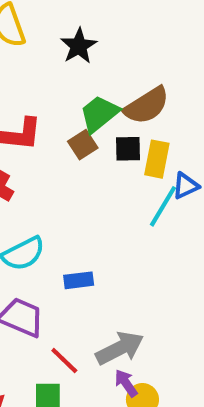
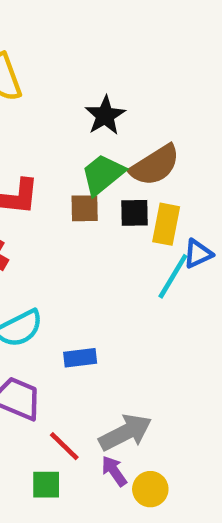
black star: (79, 46) -> (105, 115), moved
brown square: (83, 145) -> (85, 208), turned 32
purple arrow: (126, 383) -> (114, 471), moved

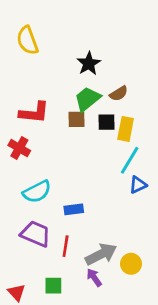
brown semicircle: (155, 165) -> (119, 94), size x0.6
blue triangle: (198, 254) -> (138, 185), moved
red line: (64, 446) -> (66, 246), moved, turned 55
yellow circle: (150, 489) -> (131, 264), moved

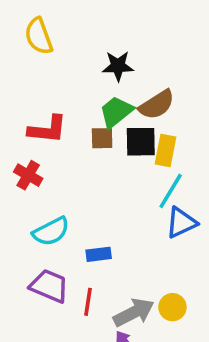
black star: (89, 64) -> (118, 66), turned 30
brown semicircle: (119, 94) -> (157, 105), size x1.5
black square: (106, 122) -> (141, 142), size x1.4
blue triangle: (138, 185) -> (181, 223), size x1.4
yellow circle: (131, 264) -> (172, 307), moved

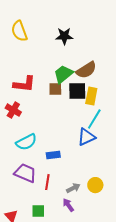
black star: (118, 66) -> (64, 36), moved
blue triangle: (181, 223) -> (86, 137), moved
gray arrow: (134, 312) -> (73, 188), size x0.6

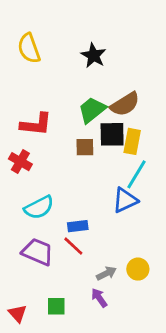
black star: (64, 36) -> (93, 55), turned 30
brown square: (55, 89) -> (85, 147), moved
red line: (47, 182) -> (73, 246), moved, turned -56

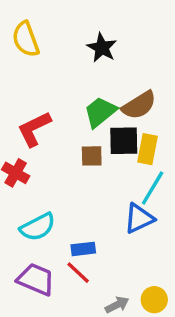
red L-shape: (36, 124) -> (34, 129), turned 148

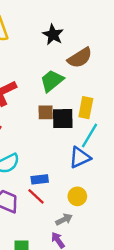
brown semicircle: (139, 105) -> (80, 58), moved
black square: (124, 141) -> (63, 119), moved
yellow circle: (154, 300) -> (77, 196), moved

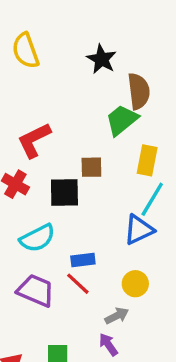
brown semicircle: (80, 58) -> (139, 91), turned -65
green trapezoid: (52, 81) -> (122, 120), moved
black square: (63, 119) -> (64, 193), moved

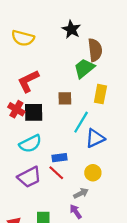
yellow semicircle: (26, 51) -> (23, 38), moved, turned -55
black square: (64, 193) -> (34, 112), moved
cyan line: (152, 199) -> (81, 122), moved
purple trapezoid: (36, 290) -> (29, 177), turned 130

